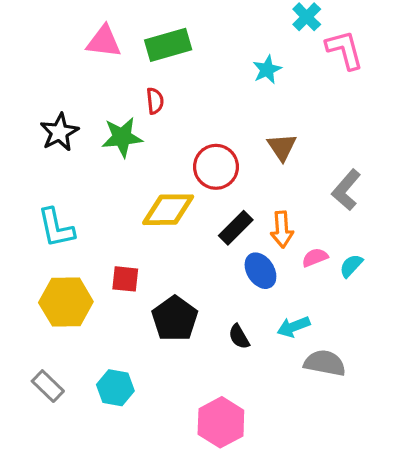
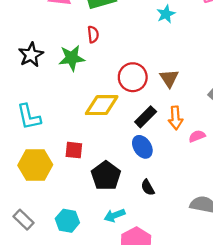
brown triangle: (282, 147) -> (169, 78), moved
blue ellipse: (260, 271) -> (142, 147), moved
cyan arrow: (293, 327) -> (115, 215), moved

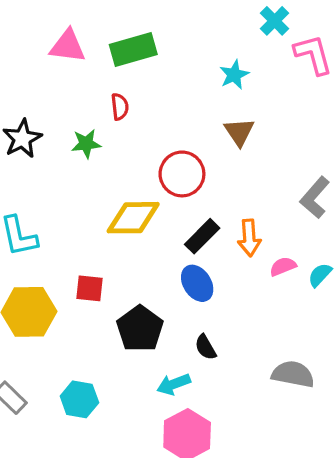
green star: (72, 58) -> (86, 144), size x0.7
brown triangle: (169, 78) -> (239, 132), moved
cyan arrow: (115, 215) -> (174, 384), moved

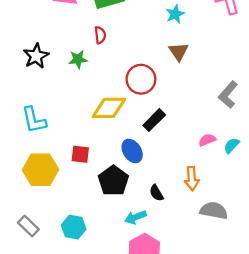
orange arrow: (249, 238) -> (192, 179), moved
blue ellipse: (197, 283) -> (132, 151), moved

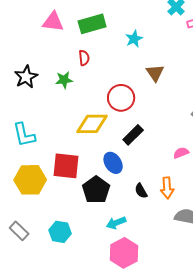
cyan star: (175, 14) -> (134, 39), moved
red square: (80, 154) -> (66, 166), size x1.6
black semicircle: (156, 193) -> (141, 191), moved

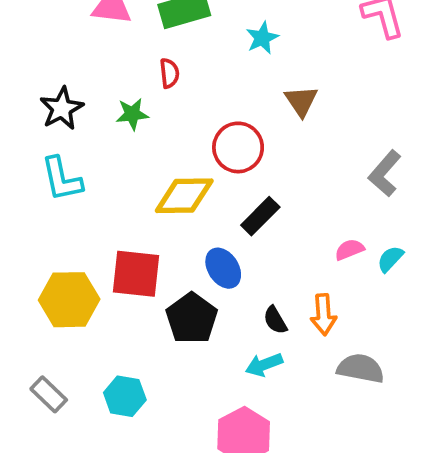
cyan L-shape: (24, 135) -> (62, 179), moved
cyan arrow: (116, 223) -> (264, 365), moved

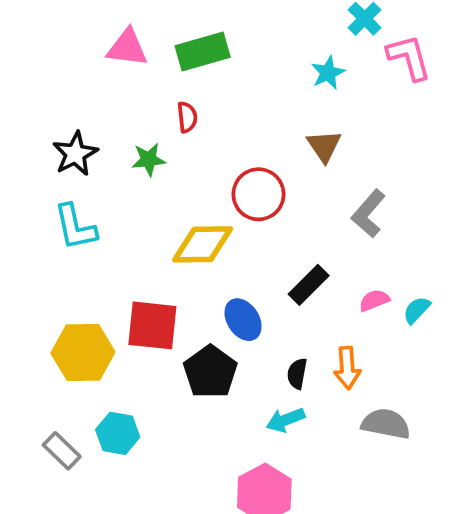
cyan star: (262, 38) -> (328, 73), moved
gray L-shape: (385, 173) -> (368, 214), moved
black rectangle: (260, 216) -> (309, 285), moved
black semicircle: (275, 320) -> (297, 374), turned 40
cyan hexagon: (125, 396) -> (118, 433), moved

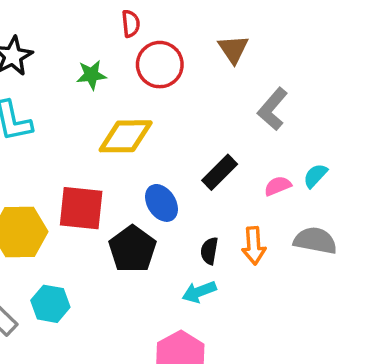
red semicircle: (187, 117) -> (131, 24), moved
green star: (149, 160) -> (91, 75), moved
red circle: (258, 194) -> (160, 65), moved
cyan semicircle: (417, 310) -> (315, 176), moved
gray semicircle: (386, 424) -> (315, 241), moved

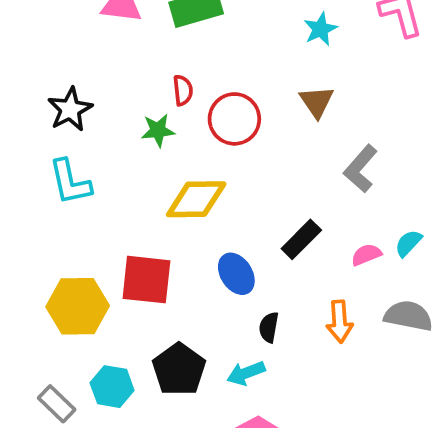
red semicircle: (131, 24) -> (183, 90), moved
black pentagon: (132, 249) -> (179, 369), moved
black semicircle: (209, 251) -> (269, 327), moved
cyan arrow: (199, 292) -> (246, 373), moved

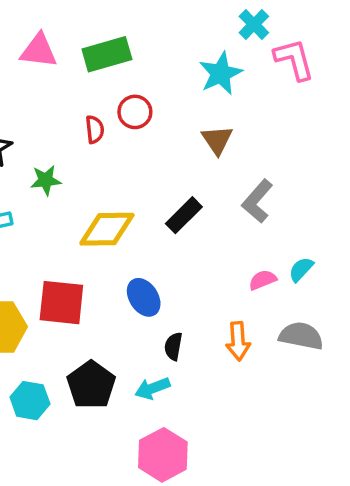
cyan star: (320, 29) -> (221, 73), size x1.4
red circle: (234, 119) -> (135, 112), moved, size x0.7
green star: (158, 130) -> (46, 180), moved
black rectangle: (301, 239) -> (184, 215), moved

